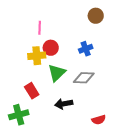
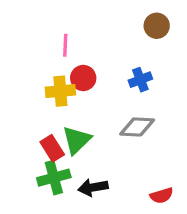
green triangle: (57, 73) -> (77, 140), moved
black arrow: (64, 104) -> (93, 187), moved
green cross: (19, 115) -> (54, 178), moved

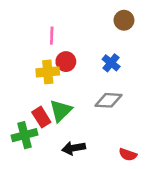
blue cross: (140, 80) -> (111, 63), turned -30
green cross: (54, 178) -> (25, 135), moved
red semicircle: (162, 196) -> (128, 155), turned 36

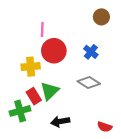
red circle: (66, 62) -> (54, 51), size x1.5
yellow cross: (48, 72) -> (31, 67), moved
gray diamond: (108, 100) -> (89, 82), turned 30

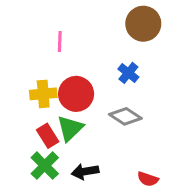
brown circle: (101, 17) -> (143, 24), size x1.5
red circle: (54, 51) -> (76, 94), moved
green cross: (20, 111) -> (45, 166), moved, turned -30

